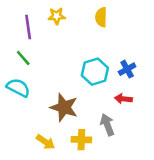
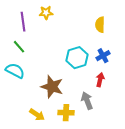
yellow semicircle: (101, 17) -> (100, 25), moved
red arrow: (123, 99) -> (100, 80), turned 96

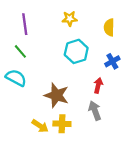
yellow star: (46, 13) -> (70, 19), moved
cyan hexagon: (77, 58) -> (76, 51), moved
red arrow: (100, 80) -> (98, 85), moved
yellow cross: (66, 113) -> (62, 124), moved

